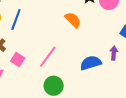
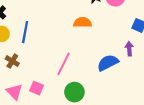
orange semicircle: (73, 20) -> (82, 22), turned -36
pink square: (18, 60) -> (36, 88), moved

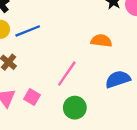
orange semicircle: (82, 22) -> (101, 41), moved
blue line: (25, 32) -> (28, 31), turned 50

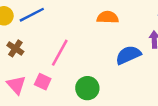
pink line: (67, 74) -> (60, 53), moved

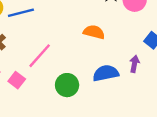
green circle: (87, 88) -> (67, 85), moved

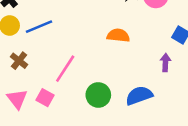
blue semicircle: (106, 73) -> (139, 96), moved

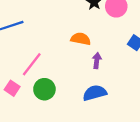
purple arrow: (165, 62) -> (97, 61), moved
green circle: (98, 95) -> (44, 89), moved

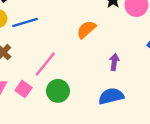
orange semicircle: (81, 39) -> (86, 29), moved, turned -54

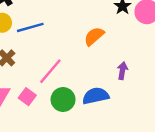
blue semicircle: (111, 96) -> (96, 96), moved

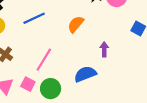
blue line: (30, 27) -> (34, 18), moved
green circle: (63, 100) -> (51, 89), moved

